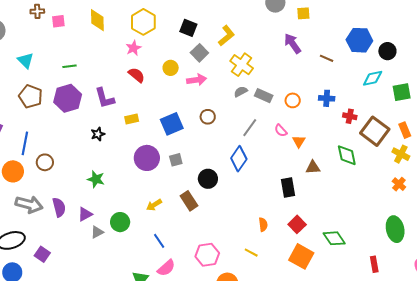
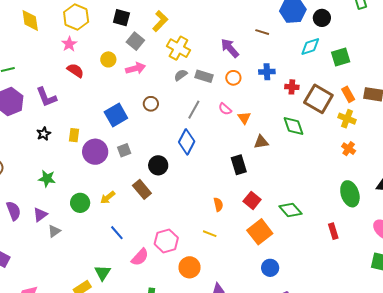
purple arrow: (292, 43) -> (230, 48), moved
yellow rectangle: (132, 119) -> (74, 135), moved, turned -64
green circle: (120, 222) -> (80, 203), moved
orange square: (301, 256) -> (260, 232), turned 30
pink semicircle: (166, 268) -> (140, 257), moved

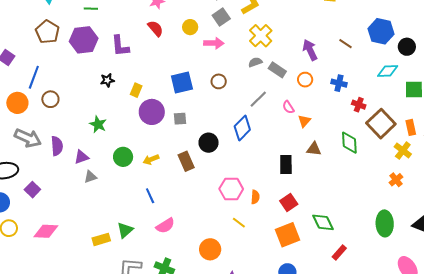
red rectangle: (333, 231) -> (339, 252), moved, turned 42
pink hexagon: (166, 241) -> (231, 189), moved

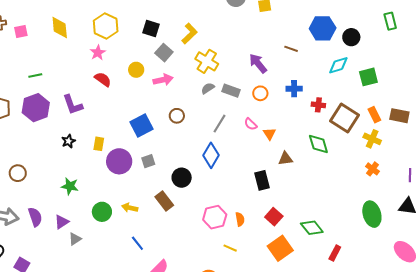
yellow arrow: (151, 159) -> (130, 208), turned 49

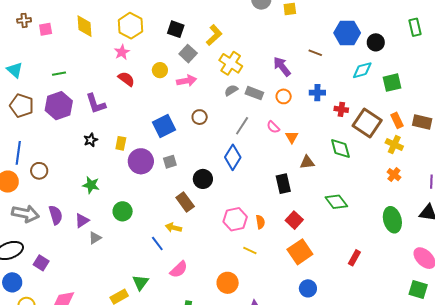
yellow arrow: (130, 208) -> (173, 228), moved
green diamond: (312, 228) -> (336, 202), moved

